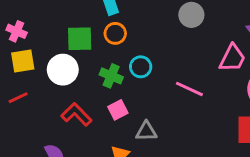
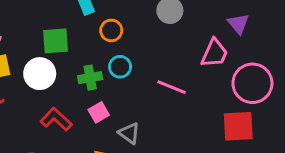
orange circle: (115, 33) -> (111, 30), moved
green cross: (111, 76) -> (90, 78), turned -30
gray triangle: (146, 131) -> (129, 133), turned 40

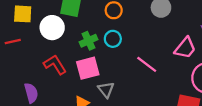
green cross: (90, 78) -> (89, 41), turned -30
pink square: (99, 112) -> (88, 68), size x1.5

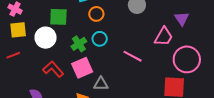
gray triangle: (106, 90) -> (101, 84), turned -42

